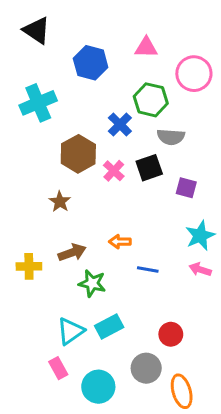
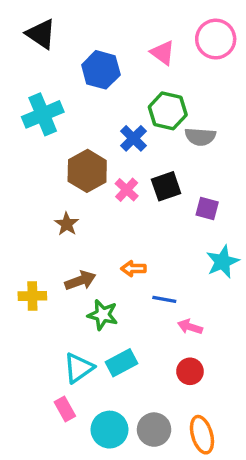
pink triangle: (146, 47) -> (163, 53), turned 35
pink circle: (194, 74) -> (216, 39), moved
gray semicircle: (171, 137) -> (200, 137), moved
pink arrow: (200, 269) -> (190, 327), moved
gray circle: (146, 368) -> (154, 430), moved

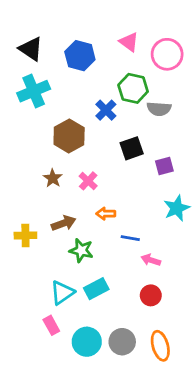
black triangle: (41, 34) -> (31, 49), moved
pink circle: (216, 39) -> (167, 54), moved
pink cross: (127, 190) -> (88, 181), moved
purple square: (207, 209) -> (164, 166), turned -30

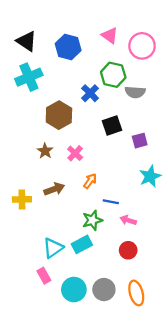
orange arrow: (106, 214) -> (90, 181), turned 126
green star: (81, 250) -> (92, 220), moved, turned -30

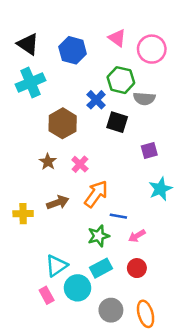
black square: (112, 126) -> (117, 122), moved, turned 36
orange arrow: (90, 181) -> (96, 194), size x1.6
pink arrow: (128, 220) -> (137, 236), turned -49
cyan rectangle: (82, 244) -> (101, 268), moved
cyan circle: (74, 290) -> (78, 288), moved

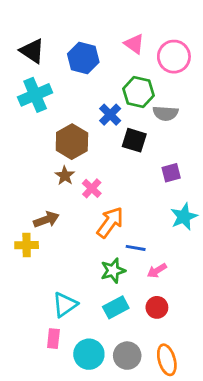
brown star: (48, 162) -> (65, 176), moved
brown arrow: (58, 202) -> (46, 220), moved
cyan circle: (78, 288) -> (89, 354), moved
pink rectangle: (47, 295) -> (53, 339), turned 35

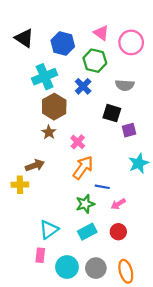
green hexagon: (138, 92) -> (95, 61), moved
cyan cross: (35, 95) -> (45, 77), moved
black square: (134, 140) -> (112, 113), moved
pink cross: (92, 188) -> (78, 142), moved

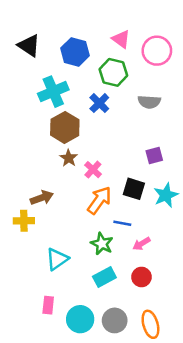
black square: (112, 113) -> (134, 189), moved
brown star: (49, 132) -> (69, 158), moved
green star: (85, 204) -> (102, 244), turned -30
cyan triangle: (49, 230) -> (57, 259), moved

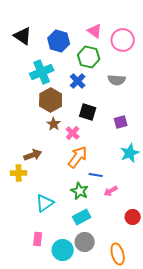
black square: (134, 189) -> (88, 112), moved
red circle: (142, 277) -> (133, 217), moved
gray circle: (115, 320) -> (85, 242), moved

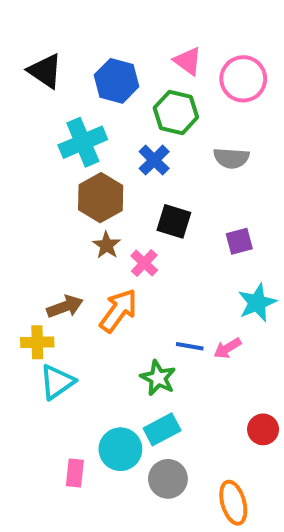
orange arrow: (78, 157) -> (118, 311), moved
pink arrow: (111, 191) -> (227, 348), moved
cyan triangle: (45, 203) -> (57, 382), moved
cyan circle: (63, 250) -> (120, 449), moved

